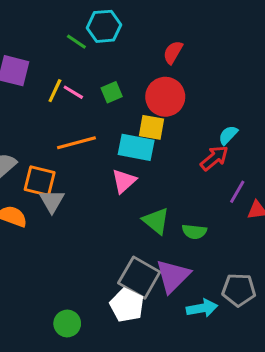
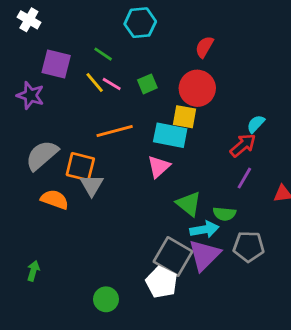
green line: (76, 42) -> (103, 54), moved
yellow line: (55, 91) -> (95, 83), turned -65
purple line: (237, 192) -> (244, 178), moved
gray pentagon: (239, 290) -> (249, 247), moved
cyan arrow: (202, 308) -> (204, 229), moved

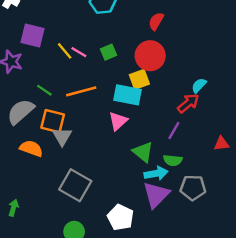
green line: (103, 54) -> (44, 90), moved
yellow square: (184, 117) -> (139, 79), turned -30
purple line: (244, 178) -> (174, 131), moved
gray square: (173, 257) -> (75, 185), moved

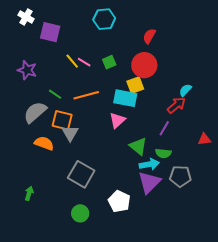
purple square: (32, 35) -> (50, 32), moved

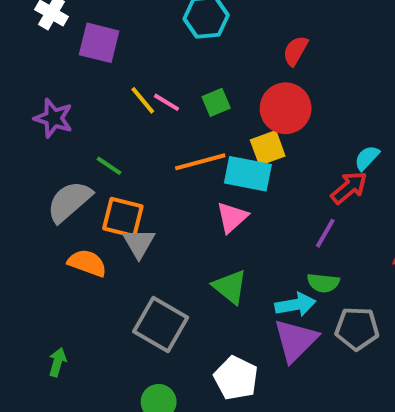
orange line: (86, 95) -> (200, 162), moved
green triangle: (138, 146) -> (230, 287), moved

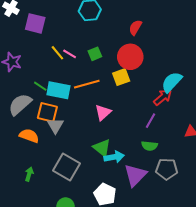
cyan semicircle: (367, 158) -> (172, 82), size x1.6
cyan rectangle: (248, 174) -> (58, 90), moved
cyan arrow: (295, 305) -> (114, 157), moved
green arrow: (57, 362) -> (29, 174), moved

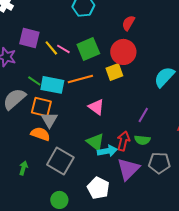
purple square: (35, 23) -> (29, 38), moved
green square: (95, 54) -> (88, 49), size x1.6
red arrow: (163, 97) -> (123, 141), moved, turned -36
pink triangle: (103, 112) -> (96, 107), turned -42
orange semicircle: (29, 136) -> (40, 134), moved

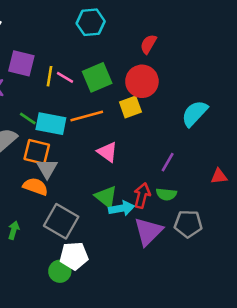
yellow line: (51, 48) -> (50, 76), turned 49
white pentagon: (98, 188) -> (74, 256), moved, turned -30

